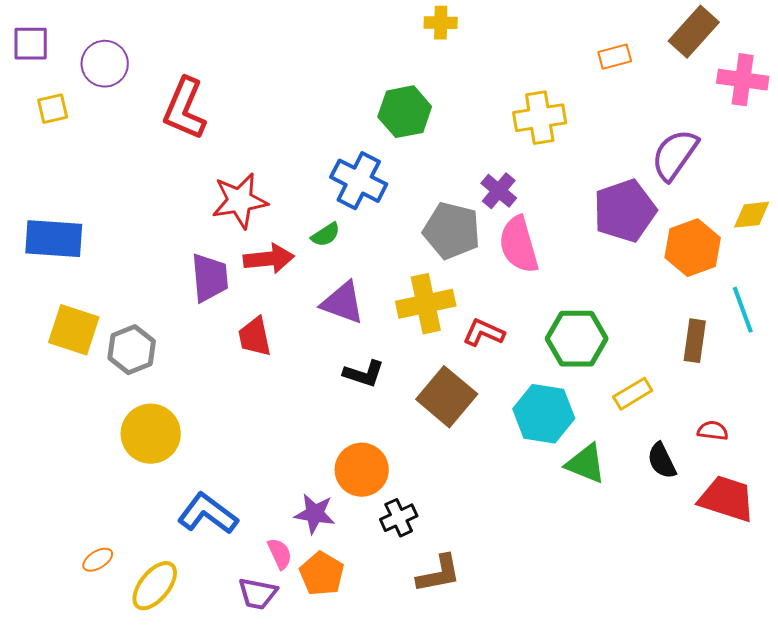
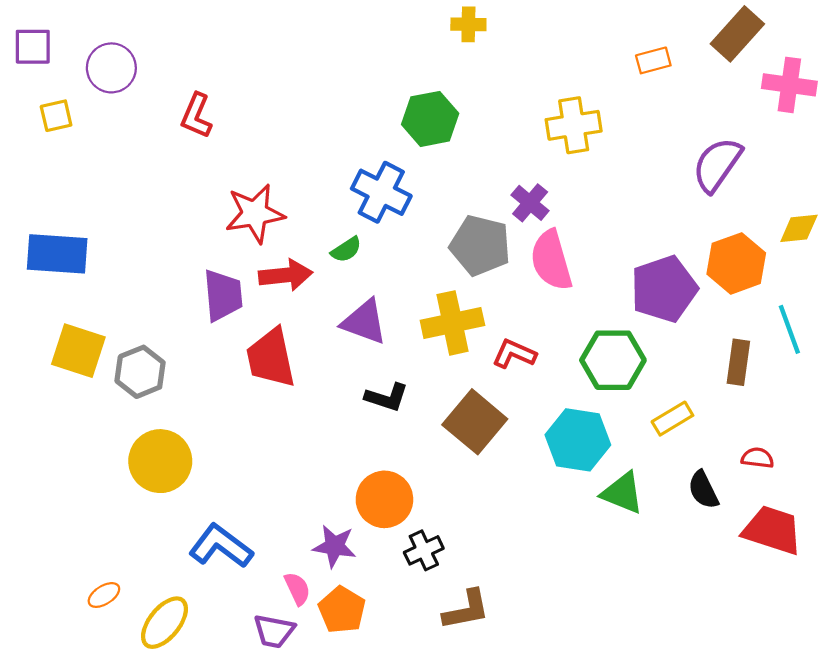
red L-shape: (185, 109) -> (196, 116), size x0.7
purple pentagon: (625, 211) -> (664, 289), moved
red trapezoid: (255, 337) -> (271, 358), size x1.4

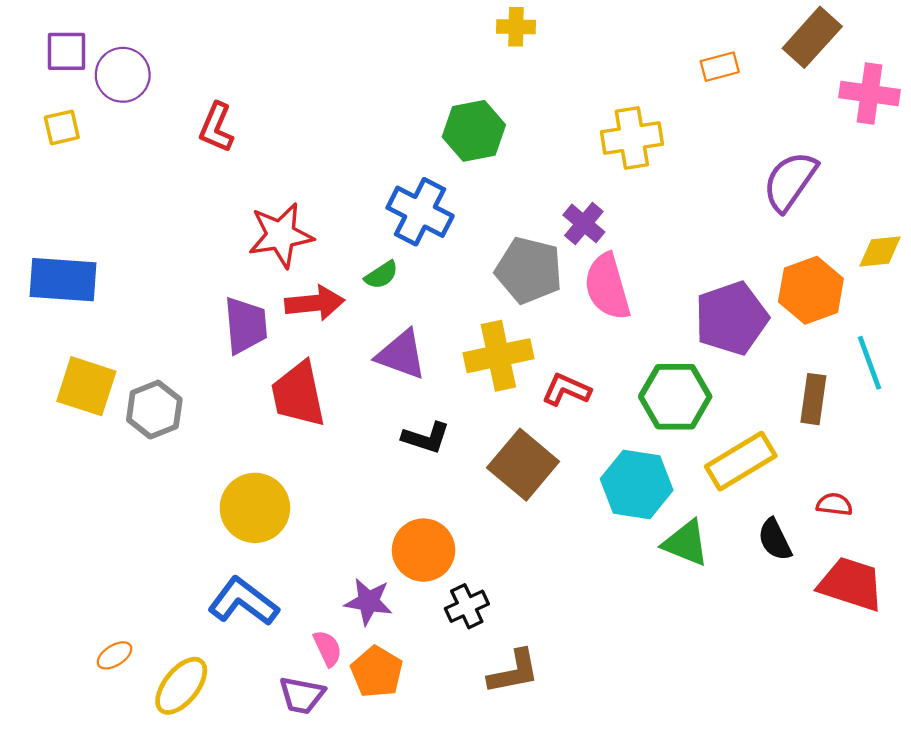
purple square: (33, 47) -> (66, 51), moved
yellow rectangle: (672, 419) -> (741, 461), size x1.5
yellow circle: (160, 461) -> (255, 508), moved

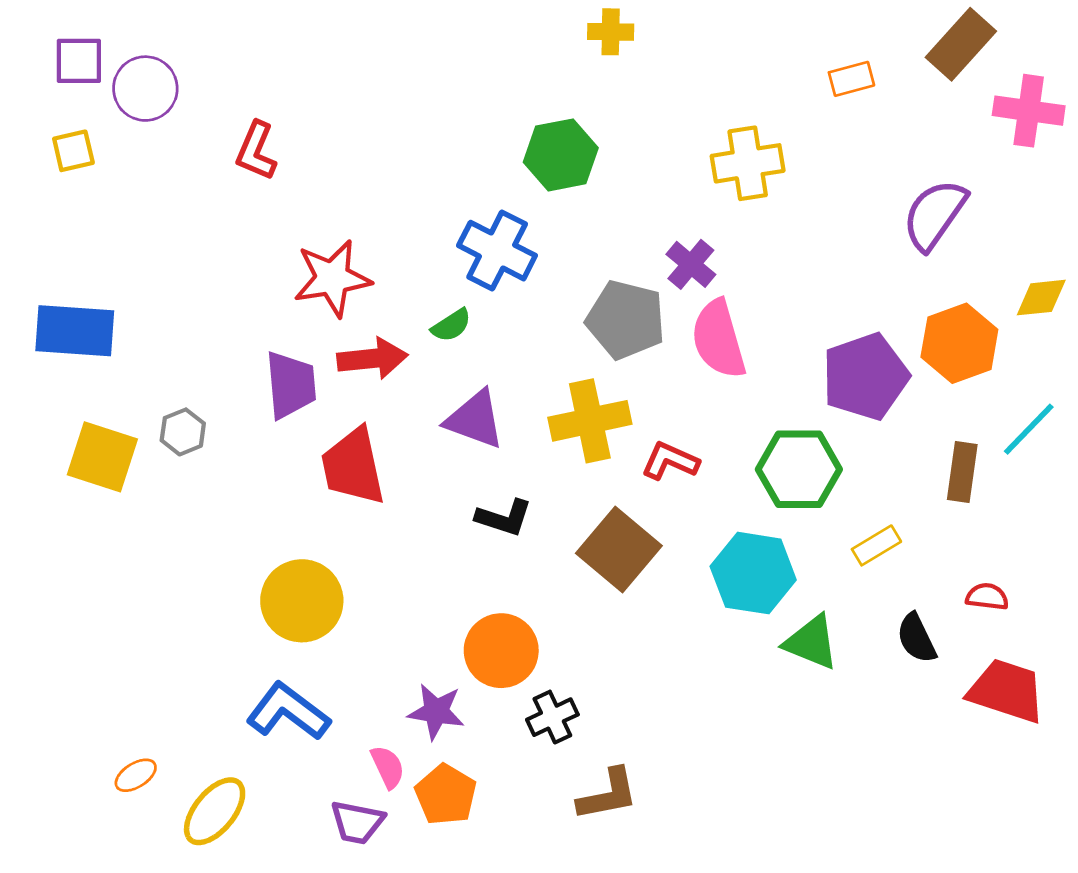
cyan line: (870, 363) -> (1029, 429), turned 64
gray hexagon: (154, 410) -> (183, 432), moved, size x0.7
yellow rectangle: (741, 461) -> (876, 545), size x0.6

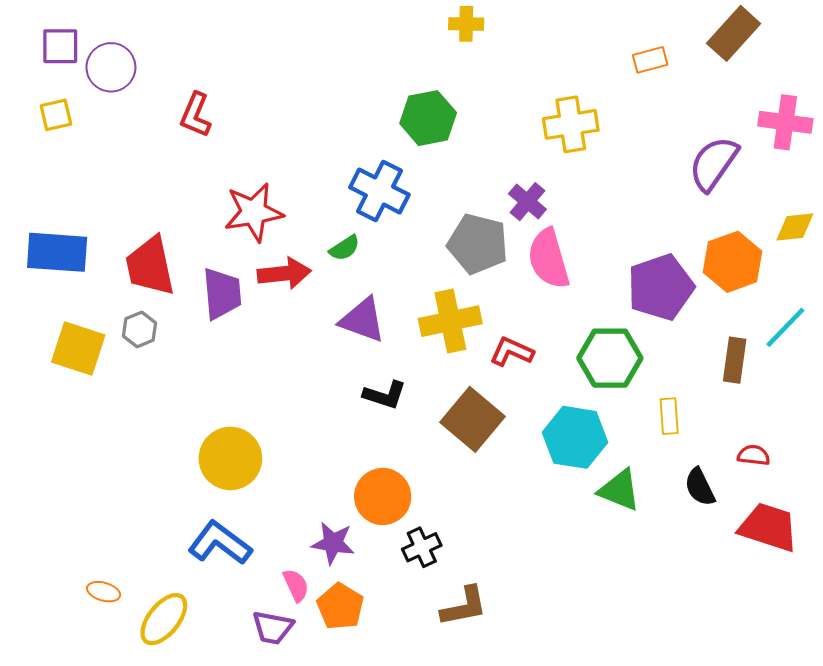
pink cross: (1029, 111) -> (785, 122), moved
red trapezoid: (353, 467) -> (150, 266), moved
yellow rectangle: (876, 545) -> (669, 416), turned -63
orange ellipse: (136, 775) -> (104, 592), turned 48

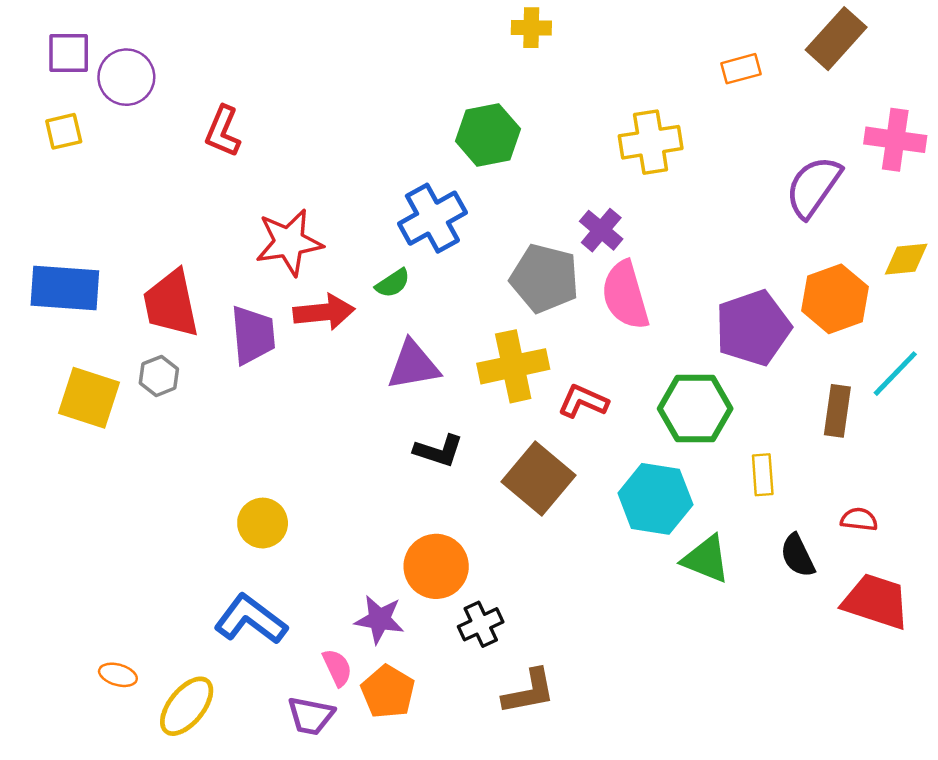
blue cross: (379, 191) -> (432, 218), turned 34
purple triangle: (363, 320) -> (413, 365), turned -30
yellow circle: (230, 458) -> (263, 523), size x0.7

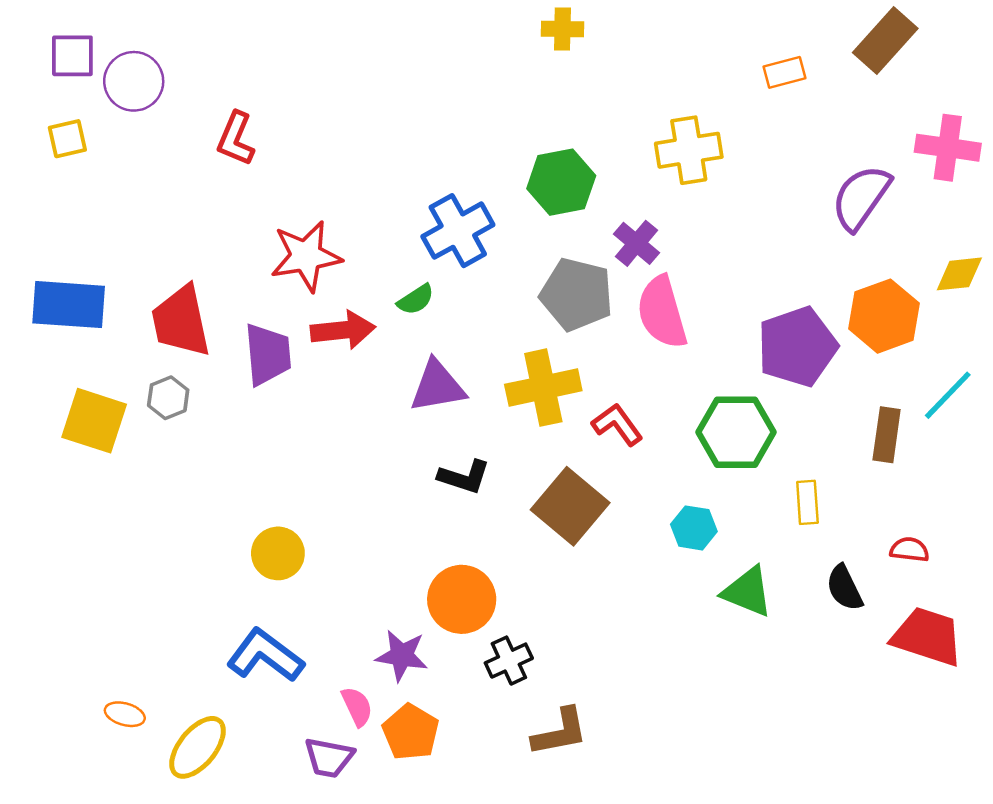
green hexagon: (488, 135) -> (561, 182), moved
red L-shape: (583, 401) -> (617, 425), turned 30
cyan hexagon: (655, 499) -> (694, 528), size x0.6

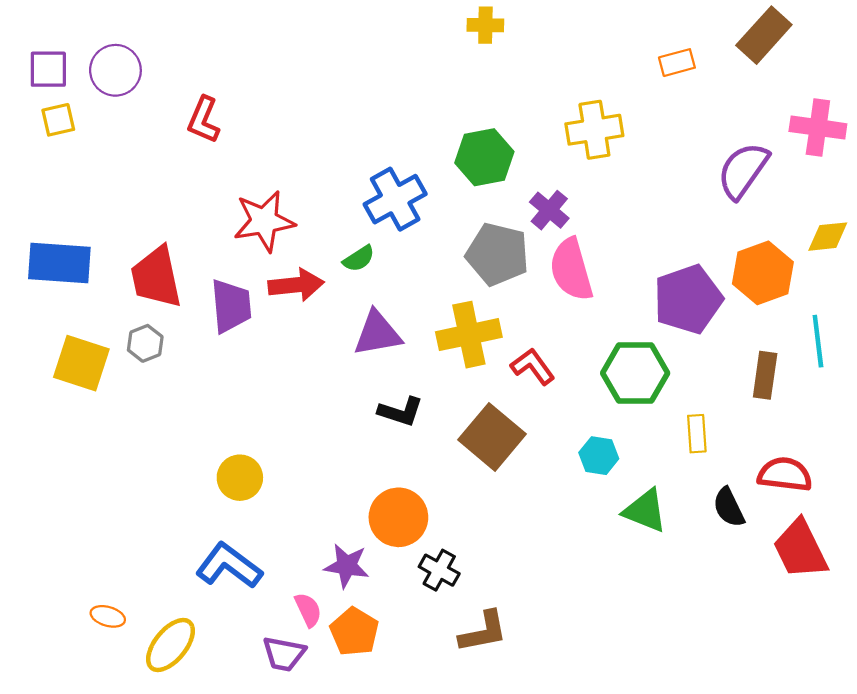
purple square: (72, 56) -> (48, 69), moved
cyan line: (948, 395) -> (818, 341), turned -51
red semicircle: (910, 550) -> (785, 474), size x1.6
red trapezoid: (927, 636) -> (800, 549), turned -134
black cross: (509, 661) -> (439, 570), turned -36

